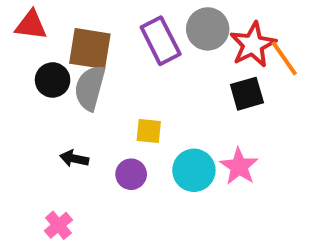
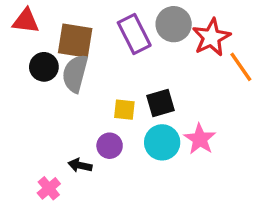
orange line: (284, 58) -> (241, 67), moved
black square: (247, 94) -> (160, 103), moved
black arrow: (74, 159) -> (80, 165), moved

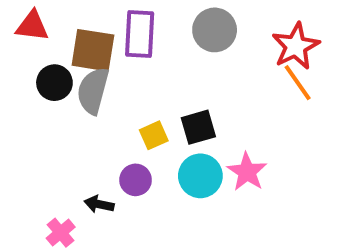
purple rectangle: (134, 34) -> (140, 34), moved, turned 30
red star: (211, 37) -> (296, 46), moved
yellow square: (124, 110) -> (154, 135), turned -30

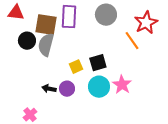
orange line: (298, 83) -> (132, 41), moved
black arrow: (99, 204) -> (49, 89), moved

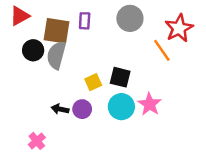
red triangle: (16, 13) -> (20, 16), turned -36
purple rectangle: (69, 17) -> (85, 21), size x0.6
black square: (98, 63) -> (120, 77), turned 30

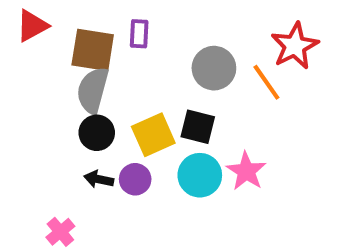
gray circle: (130, 18) -> (214, 68), moved
black circle: (33, 50) -> (97, 133), moved
yellow square: (93, 82) -> (153, 135), size x1.5

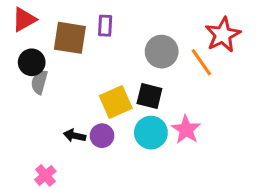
gray semicircle: (93, 90) -> (39, 82), moved, size x0.7
black circle: (97, 133) -> (32, 62), moved

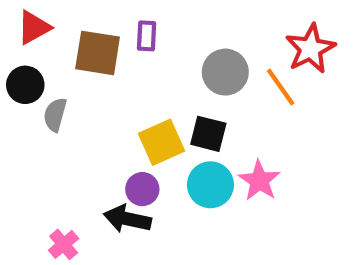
black circle: (32, 62) -> (25, 85), moved
black arrow: (74, 136) -> (127, 219), moved, size x1.5

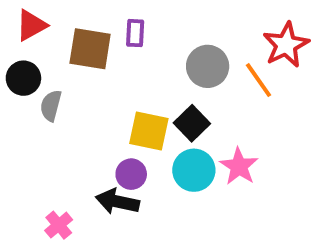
black square: (208, 134) -> (192, 123), turned 32
yellow square: (161, 142) -> (149, 131), turned 36

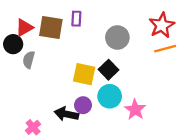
red triangle: (31, 25) -> (24, 28), moved
orange line: (259, 80) -> (165, 49), moved, turned -70
pink star: (239, 166) -> (135, 110), moved
purple circle: (131, 174) -> (83, 105), moved

